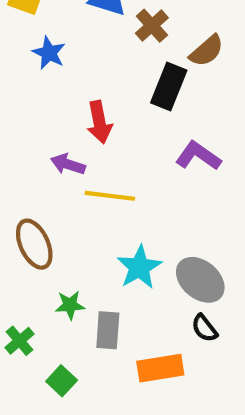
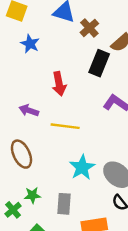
purple arrow: (68, 164) -> (29, 110), moved
green star: (70, 305) -> (32, 195), moved

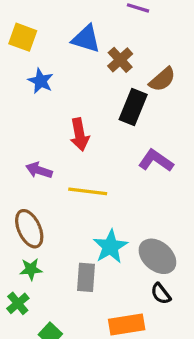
green star: (32, 195) -> (31, 269), moved
gray rectangle: (64, 204) -> (86, 277), moved

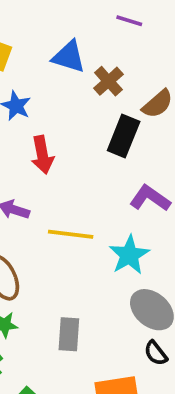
red arrow: (80, 135) -> (42, 155), moved
cyan star: (110, 247) -> (129, 255), moved

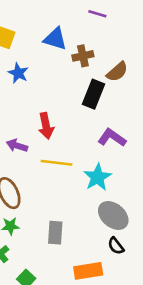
brown cross: (108, 81) -> (83, 56), turned 30
red arrow: (42, 155) -> (46, 126), moved

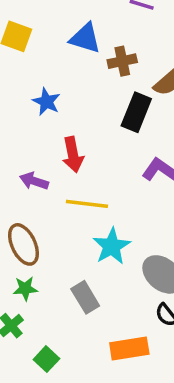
blue star: (18, 73) -> (46, 102), moved
cyan star: (97, 177) -> (112, 246), moved
gray rectangle: (55, 233) -> (85, 297), turned -35

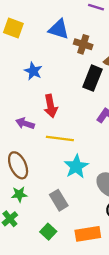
brown cross: (122, 61) -> (83, 44), turned 30
green square: (46, 359) -> (48, 232), moved

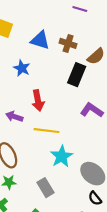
blue triangle: (59, 29) -> (40, 40), moved

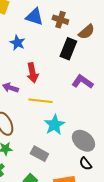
gray rectangle: (45, 188) -> (39, 154), turned -30

